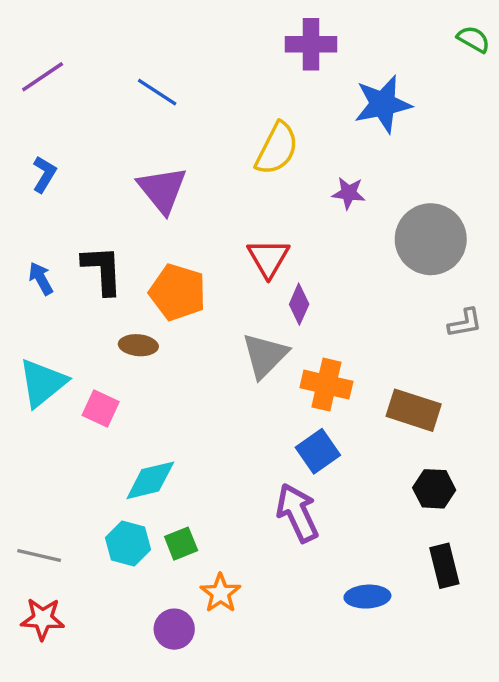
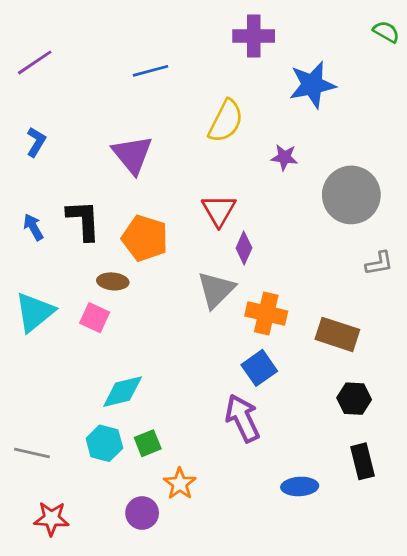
blue line: (157, 92) -> (150, 71), moved, turned -48
pink square: (101, 408) -> (95, 318), moved
red star: (43, 619) -> (51, 519), moved

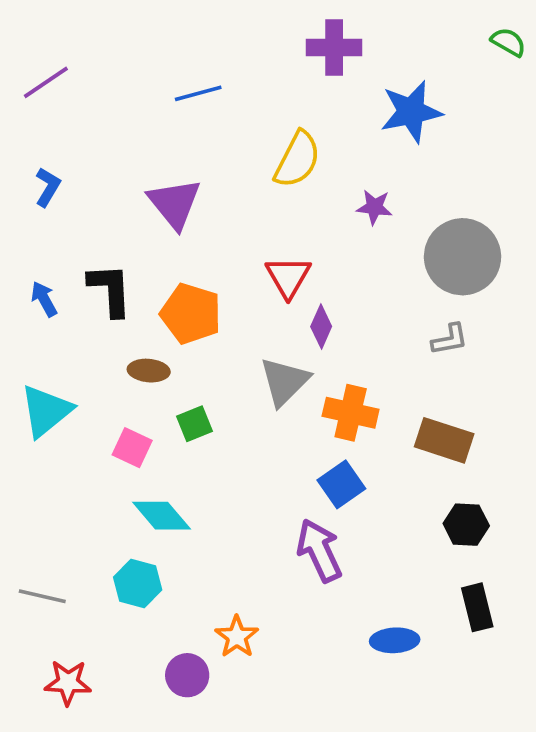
gray L-shape: (379, 263) -> (450, 339), moved
pink square: (95, 318) -> (132, 448), moved
cyan diamond: (123, 392) -> (162, 516), turned 63
green square: (148, 443) -> (195, 424), moved

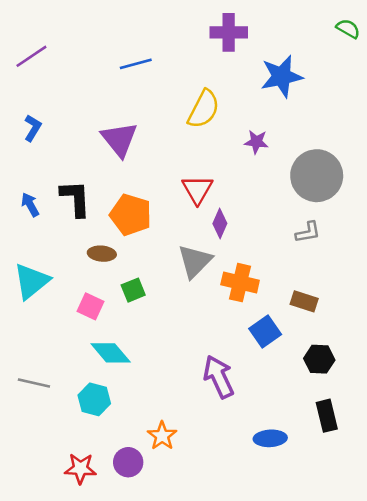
brown rectangle: (444, 440) -> (304, 301), size x0.7
blue square: (341, 484) -> (265, 332), moved
gray line: (42, 596) -> (34, 383), moved
red star: (68, 683) -> (80, 468), moved

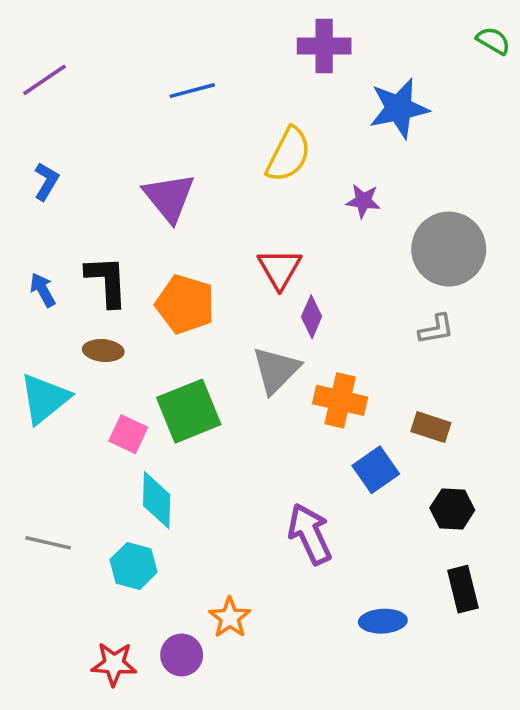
brown ellipse: (102, 254) -> (103, 350), moved
green square: (133, 290) -> (189, 411), size x1.8
cyan diamond: (111, 353) -> (157, 500), turned 42

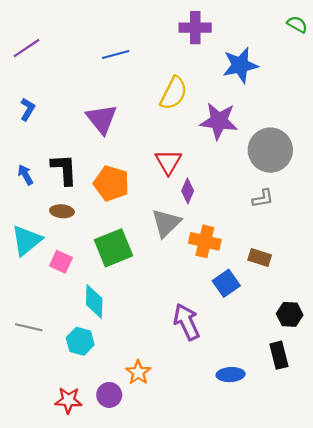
purple star: (363, 201) -> (219, 121), size x1.8
pink square: (128, 434) -> (61, 262), moved
black hexagon: (452, 509) -> (290, 314), moved

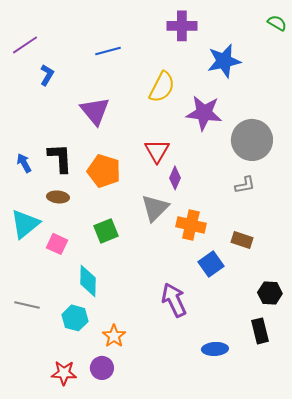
blue L-shape: (28, 109) -> (47, 75), moved
green square: (114, 248) -> (106, 231), size x0.7
orange star: (138, 372) -> (114, 336), moved

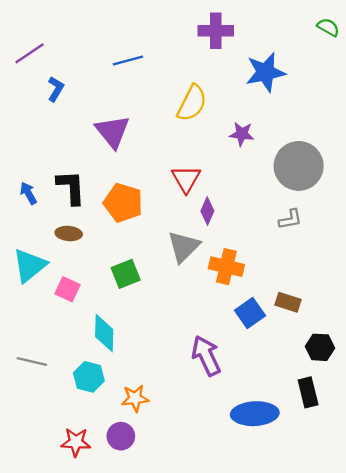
purple star: (204, 113) -> (242, 134), size x0.6
brown rectangle: (242, 240) -> (288, 302), moved
orange star: (114, 336) -> (135, 398), turned 30
blue ellipse: (215, 349) -> (255, 414), size x1.5

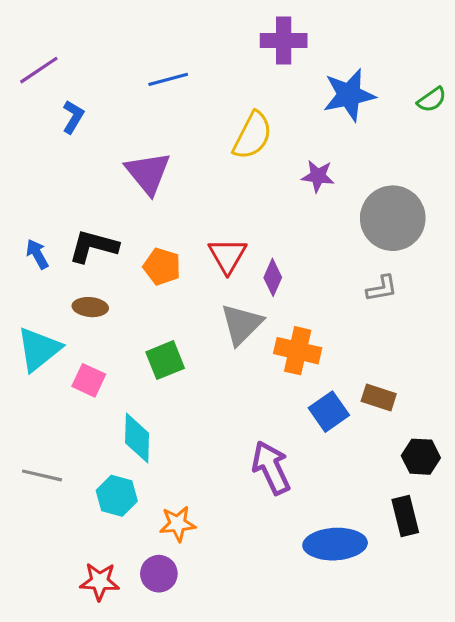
green semicircle: (328, 27) -> (432, 100), moved, turned 115
red triangle: (186, 179) -> (227, 256), moved
black L-shape: (71, 187) -> (93, 246), turned -72
orange pentagon: (123, 203) -> (162, 267), size x0.7

